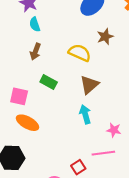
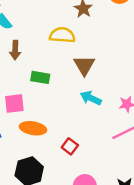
cyan arrow: (85, 114) -> (91, 98), turned -30
red square: (78, 167) -> (70, 146), moved

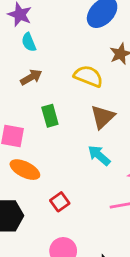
brown arrow: (15, 50) -> (31, 77), turned -138
green rectangle: (40, 77) -> (50, 116), turned 48

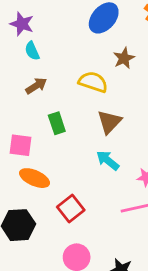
red square: (60, 202) -> (71, 208), size x1.4

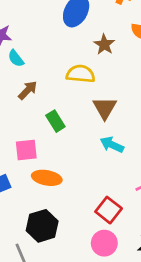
red square: (71, 208) -> (109, 210), moved

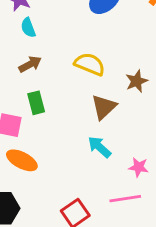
brown star: (104, 44) -> (137, 81), moved
green rectangle: (55, 121) -> (36, 103), moved

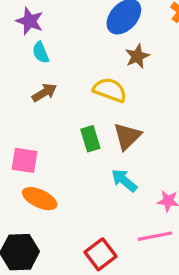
brown star: (137, 81) -> (137, 56), moved
green rectangle: (36, 103) -> (90, 139), moved

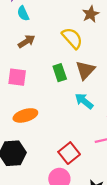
yellow semicircle: (110, 90) -> (72, 38), turned 30
pink square: (25, 160) -> (17, 77), moved
orange ellipse: (40, 199) -> (25, 115), turned -40

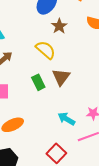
cyan arrow: (84, 101) -> (66, 119), moved

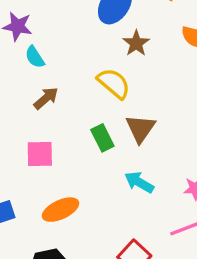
cyan arrow: (66, 119) -> (139, 182), moved

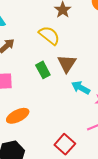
cyan arrow: (139, 182) -> (81, 88), moved

